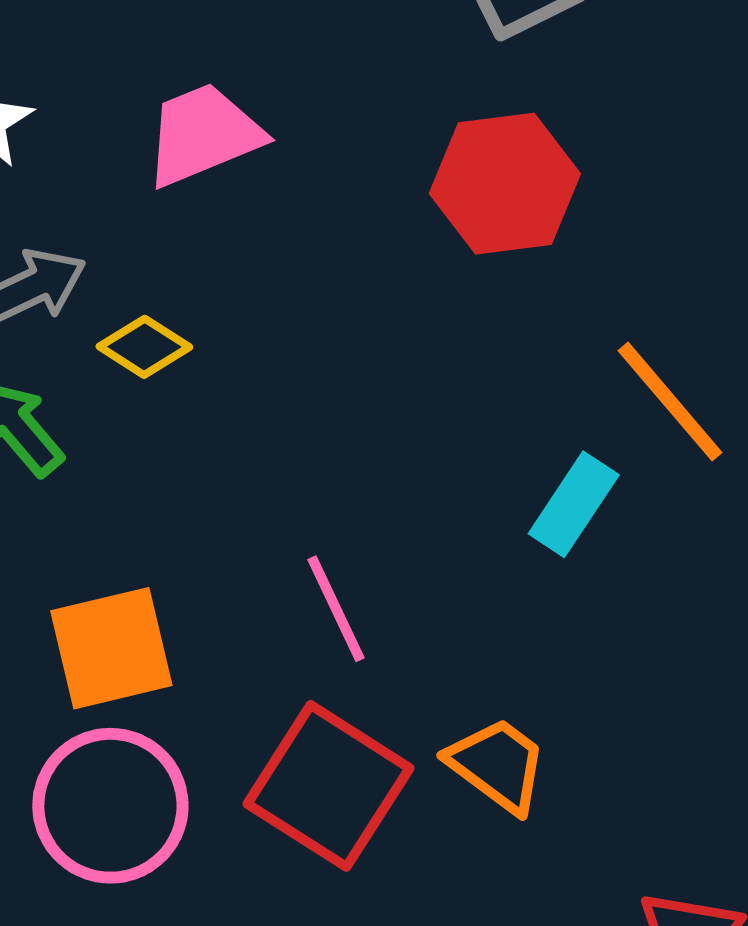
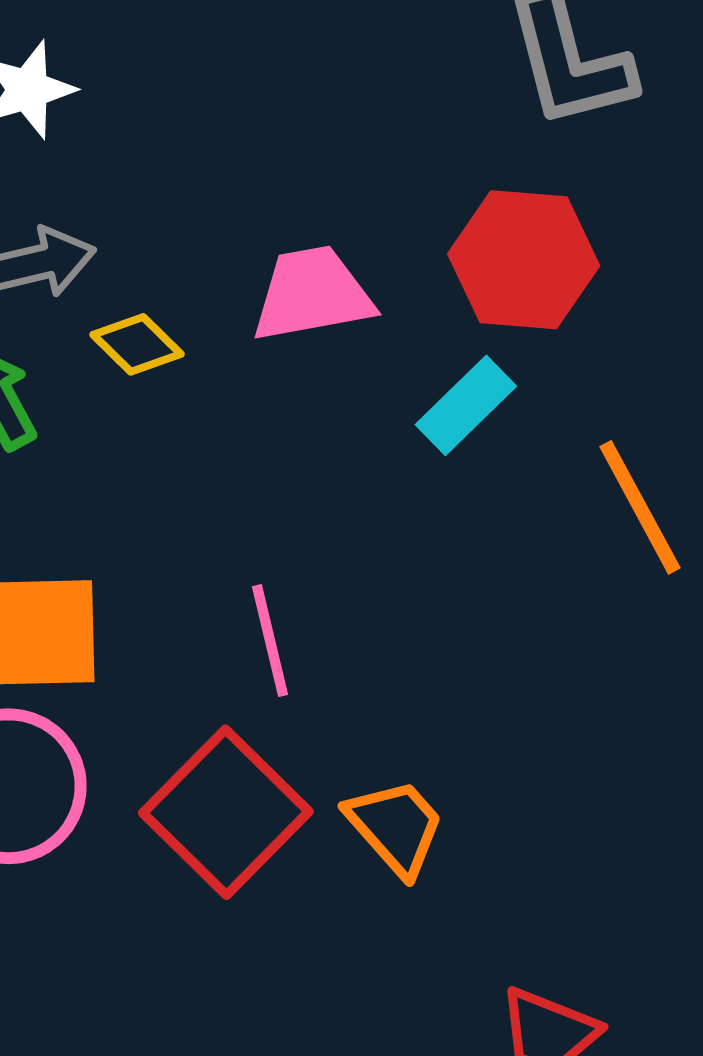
pink trapezoid: (203, 135) -> (312, 294), moved
cyan rectangle: (574, 504) -> (466, 405), moved

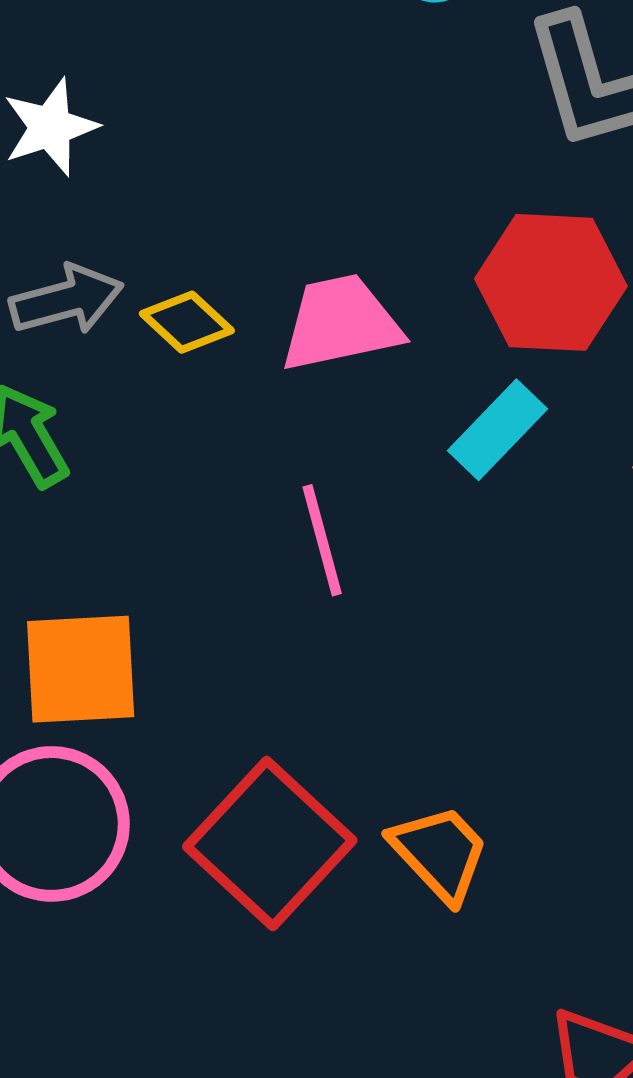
yellow diamond: (137, 344) -> (187, 322), moved
pink line: (270, 641) -> (322, 540), moved

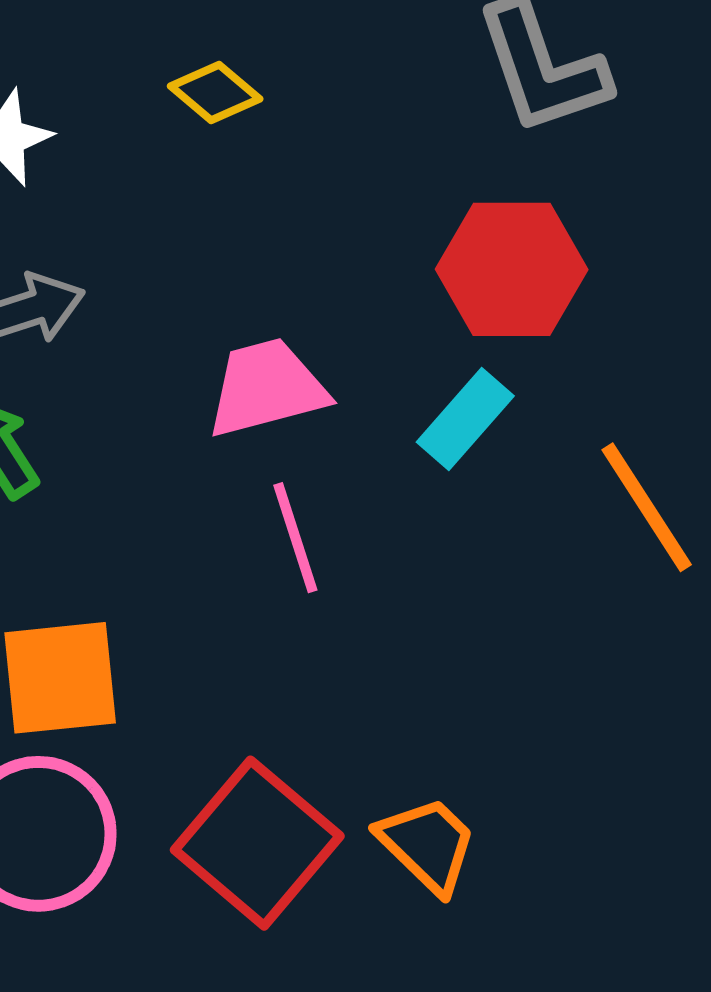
yellow diamond: (187, 322) -> (215, 93), moved
pink trapezoid: (341, 323) -> (267, 388), moved

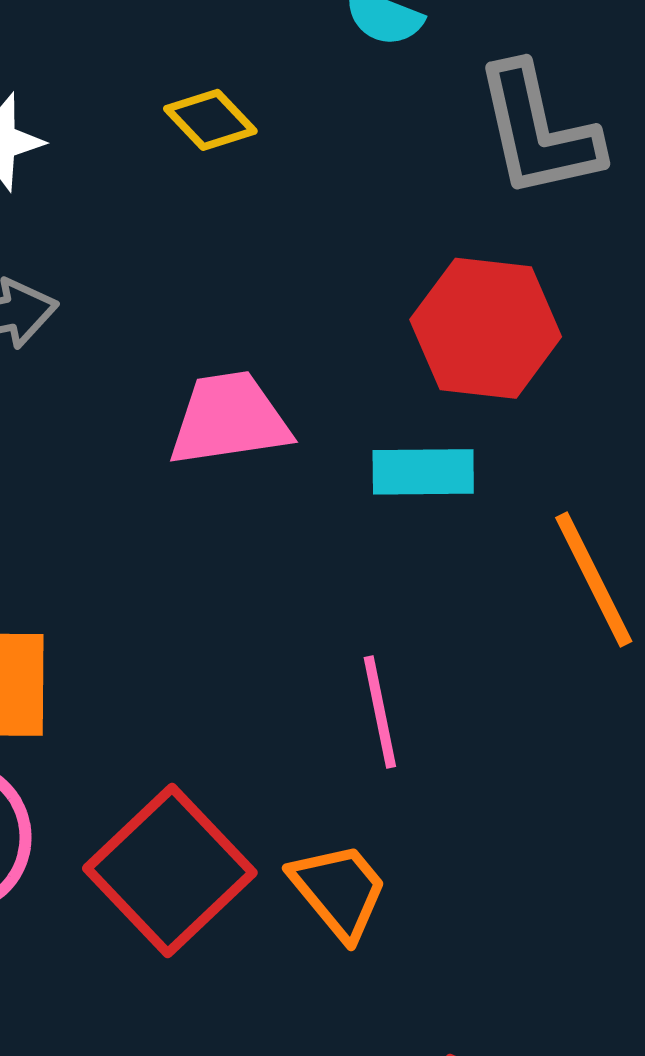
cyan rectangle: (465, 419) -> (423, 472), turned 42
pink line: (295, 538) -> (380, 712), moved

